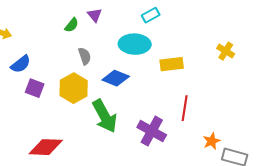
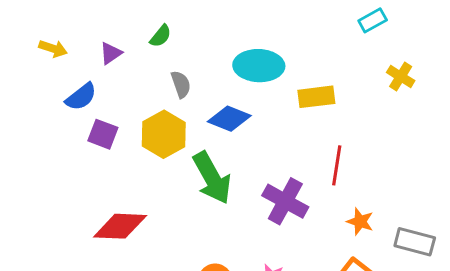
purple triangle: (95, 15) -> (111, 53), moved, turned 35
cyan rectangle: (151, 15) -> (373, 20), moved
orange star: (212, 141) -> (360, 222), moved, turned -30

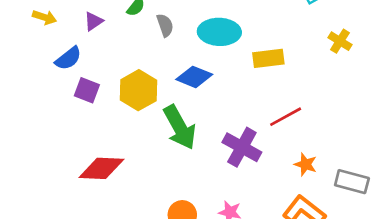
gray semicircle: (181, 84) -> (165, 25), moved
red line: (337, 165) -> (286, 117), turned 52

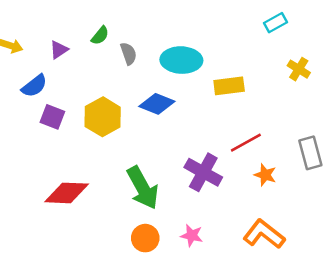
green arrow: (180, 127) -> (143, 188), moved
orange star: (306, 164) -> (265, 175), moved
gray rectangle: (352, 182) -> (310, 153), moved, turned 60

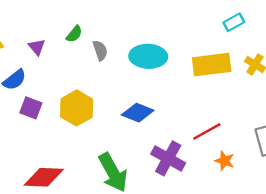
purple triangle: (59, 50) -> (37, 47), turned -36
yellow rectangle: (229, 86) -> (212, 65), moved, size x1.4
blue diamond: (157, 104) -> (138, 113), moved

